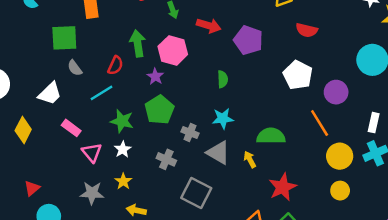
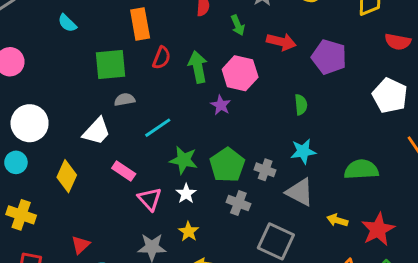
red semicircle: (115, 65) -> (162, 58), moved
gray semicircle: (75, 68) -> (125, 100), turned 119
green pentagon: (159, 110) -> (227, 165), moved
yellow arrow: (250, 159) -> (337, 220), moved, turned -42

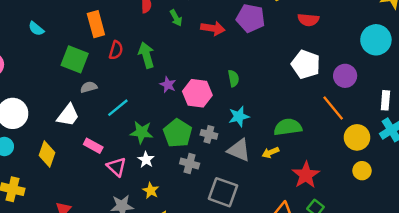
purple pentagon: (329, 57) -> (250, 18), moved
green square: (110, 64) -> (75, 59), turned 32
pink hexagon: (240, 73) -> (197, 93), moved
yellow arrow: (337, 220) -> (270, 152), moved, turned -35

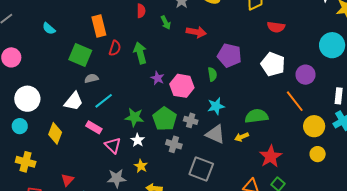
purple pentagon: (250, 18) -> (229, 55), moved
cyan line: (118, 108) -> (104, 101), moved

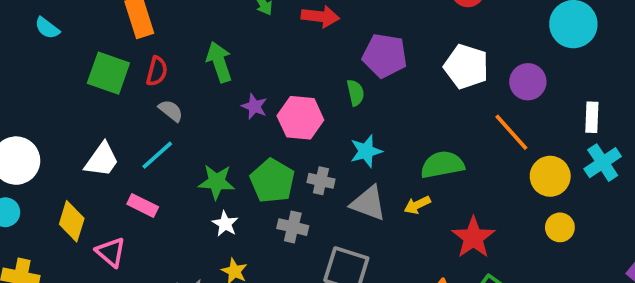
red semicircle: (115, 48) -> (157, 71), moved
gray semicircle: (91, 78) -> (171, 111), moved, turned 56
pink triangle: (113, 145) -> (111, 252), moved

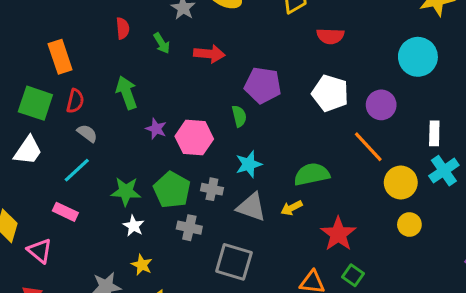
white trapezoid: (102, 160) -> (28, 151), moved

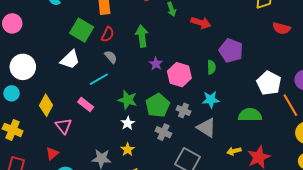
white pentagon: (330, 93) -> (269, 83), moved
yellow arrow: (292, 208) -> (234, 151), moved

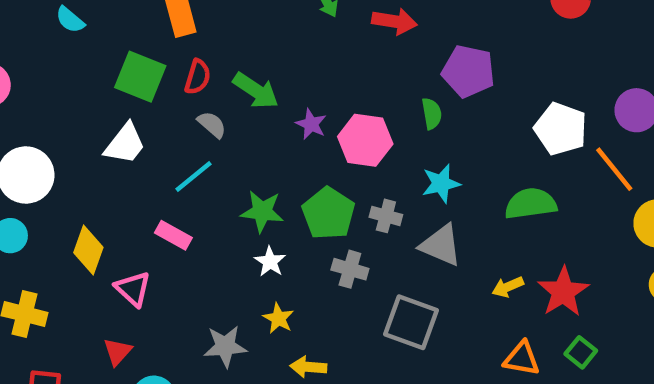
green arrow: (142, 36) -> (256, 91), moved, turned 140

